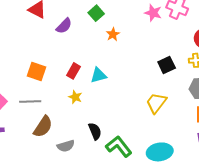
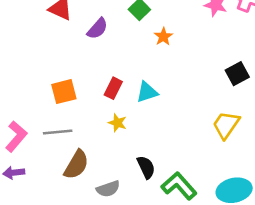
orange square: (37, 72) -> (64, 92), turned -30

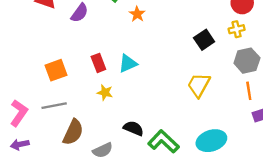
red rectangle: (113, 88) -> (98, 63), turned -42
black semicircle: (146, 167) -> (133, 128), turned -36

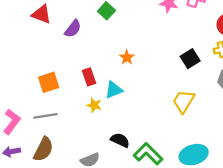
orange star: (137, 14) -> (127, 57), moved
cyan triangle: (128, 63) -> (114, 90), moved
brown semicircle: (73, 132) -> (43, 149), moved

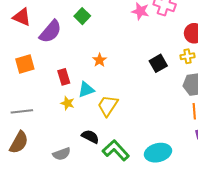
purple semicircle: (73, 29) -> (50, 32), size x1.4
orange square: (49, 82) -> (25, 64), moved
yellow trapezoid: (184, 101) -> (108, 106), moved

